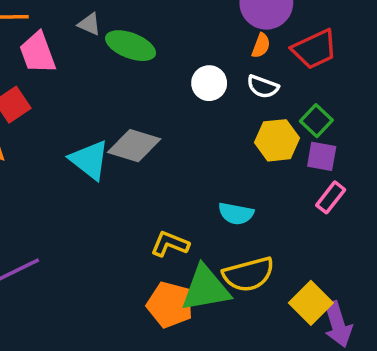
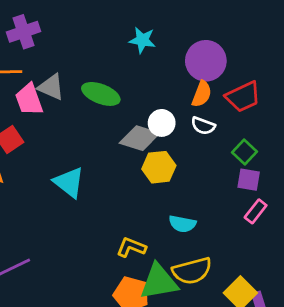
gray triangle: (89, 24) -> (51, 87), moved, size x1.5
orange semicircle: (261, 46) -> (202, 94), size x1.4
yellow hexagon: (277, 140) -> (159, 167), moved
gray diamond: (134, 146) -> (140, 138), moved

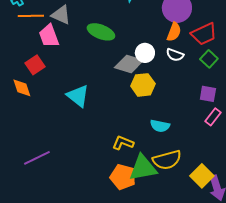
gray triangle: (51, 87) -> (61, 15), moved
green square: (245, 152) -> (209, 59), moved

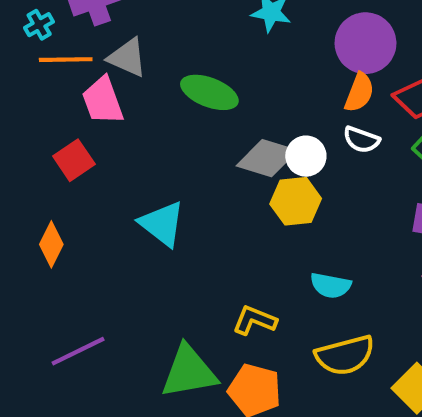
white circle: (145, 53) -> (306, 156), moved
orange diamond: (22, 88) -> (51, 244), moved, turned 45
green triangle: (143, 168) -> (189, 372), moved

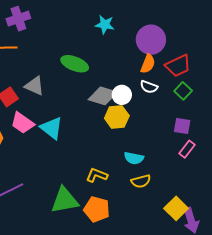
gray triangle: (127, 58) -> (34, 86), moved
pink trapezoid: (103, 101) -> (22, 123), moved, turned -35
yellow semicircle: (345, 355) -> (141, 181), moved, size x0.7

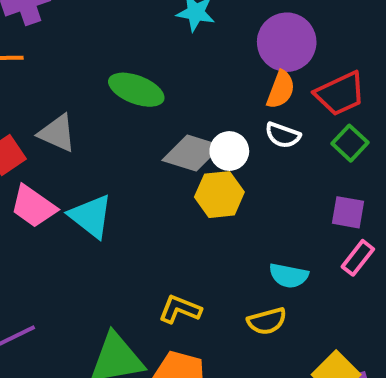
cyan semicircle: (134, 158) -> (289, 276), moved

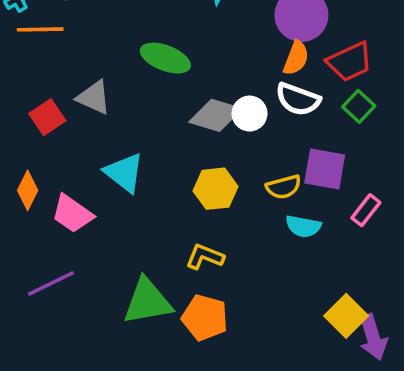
white semicircle: (283, 135) -> (298, 99), size x1.4
yellow hexagon: (219, 195) -> (216, 189), moved
pink trapezoid: (33, 206) -> (72, 214), moved
purple square: (348, 212) -> (325, 169), moved, size x1.4
yellow semicircle: (267, 321) -> (284, 187), moved

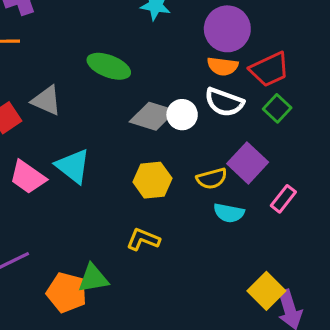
orange semicircle: (296, 58) -> (223, 66), turned 76
purple square: (325, 169) -> (248, 163), turned 33
pink trapezoid: (72, 214) -> (28, 177), moved
green triangle: (148, 301) -> (93, 278), size x0.7
orange pentagon: (205, 318) -> (67, 292), moved

